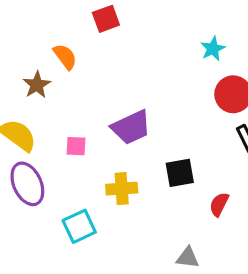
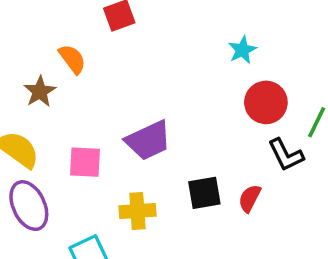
pink square: (76, 146) -> (85, 162), size x1.4
red semicircle: (219, 204) -> (250, 198), moved

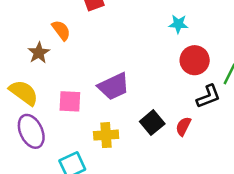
cyan star: (242, 50) -> (178, 24), turned 30
black L-shape: (286, 155) -> (208, 96), turned -85
black square: (204, 193) -> (152, 123), turned -30

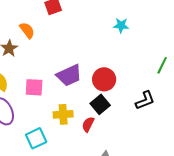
red circle: (195, 60) -> (104, 79), moved
black L-shape: (208, 96) -> (145, 100), moved
red semicircle: (183, 126) -> (88, 124), moved

